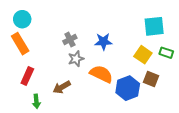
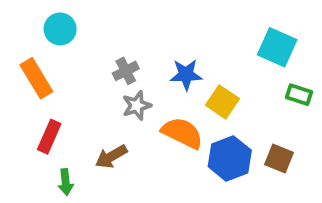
cyan circle: (22, 19) -> (60, 29), moved
cyan square: (154, 26) -> (277, 47), turned 30
yellow square: (143, 55) -> (222, 102), moved
brown square: (151, 79) -> (279, 158), moved

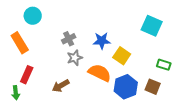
green rectangle: (299, 95) -> (164, 65), moved
green arrow: (66, 182) -> (16, 93), moved

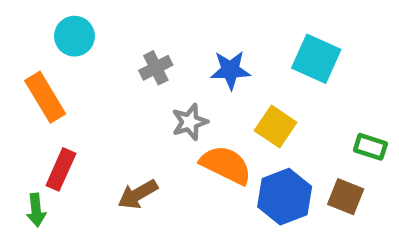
cyan square: (152, 26) -> (316, 59), moved
gray cross: (69, 39) -> (156, 68), moved
blue star: (102, 41) -> (230, 70), moved
gray star: (75, 58) -> (190, 122), moved

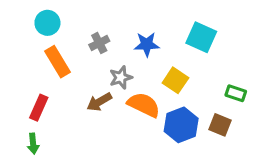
orange rectangle: (45, 97) -> (58, 62), moved
brown arrow: (138, 194) -> (99, 102), moved
green arrow: (36, 210) -> (33, 144), moved

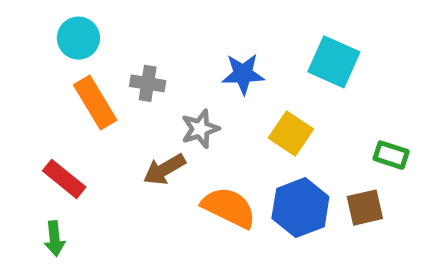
gray cross: (99, 43) -> (148, 83), moved, turned 36
orange semicircle: (144, 105) -> (229, 208), moved
red rectangle: (39, 108) -> (64, 179), turned -75
brown square: (220, 125) -> (365, 208), turned -35

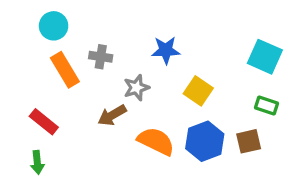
cyan square: (334, 62) -> (265, 57), moved

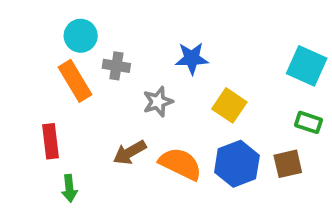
cyan circle: (54, 26) -> (81, 36), moved
brown arrow: (112, 115) -> (130, 153), moved
red rectangle: (44, 122) -> (51, 141), turned 44
green arrow: (37, 162) -> (69, 188), moved

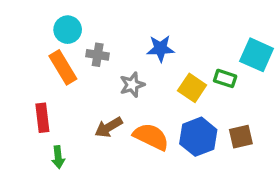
green rectangle: (308, 122) -> (225, 78), moved

